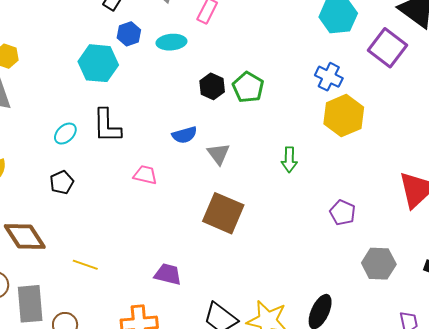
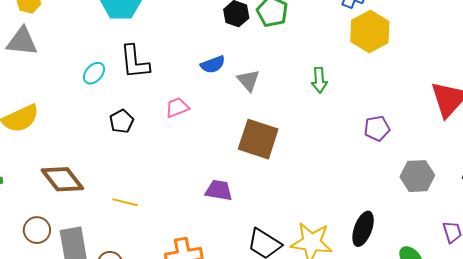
pink trapezoid: (145, 175) -> (177, 108), turned -30
black pentagon: (62, 182) -> (122, 121), moved
purple pentagon: (342, 213) -> (377, 128), turned -30
purple trapezoid: (168, 274) -> (219, 190), moved

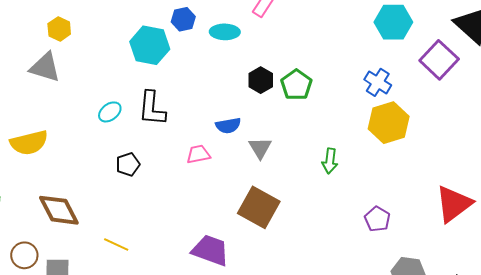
pink trapezoid: (177, 108) -> (198, 154), moved
purple pentagon: (377, 128) -> (377, 219), turned 30
purple trapezoid: (219, 190) -> (210, 250), size x1.4

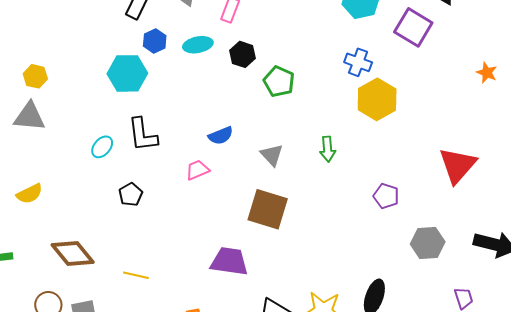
black hexagon: (261, 80) -> (242, 54), moved
yellow semicircle: (29, 143) -> (29, 194), size x0.7
gray triangle: (260, 148) -> (272, 155), moved

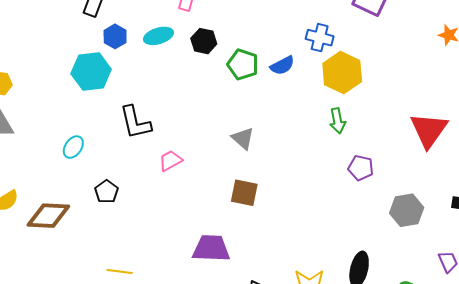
black L-shape: (143, 135) -> (135, 122), moved
blue semicircle: (221, 136) -> (282, 65), moved
green arrow: (328, 149) -> (337, 121), moved
brown square: (268, 209) -> (244, 193), size x0.7
brown diamond: (73, 254) -> (48, 216), moved, turned -42

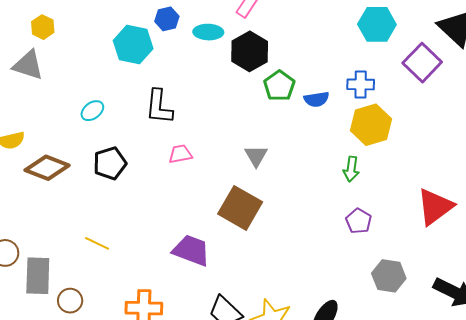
blue cross: (320, 38) -> (361, 84), turned -32
black hexagon: (204, 41) -> (250, 51), size x1.5
black pentagon: (106, 192) -> (110, 163), size x1.4
brown square: (244, 193) -> (240, 208), size x1.5

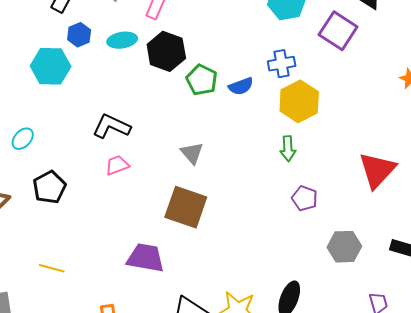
black L-shape: (159, 107) -> (112, 126), moved, turned 120

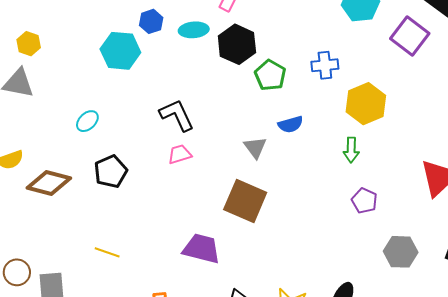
blue cross: (282, 64) -> (325, 65), moved
blue semicircle: (241, 86) -> (291, 124), moved
black L-shape: (112, 126) -> (177, 115), turned 36

